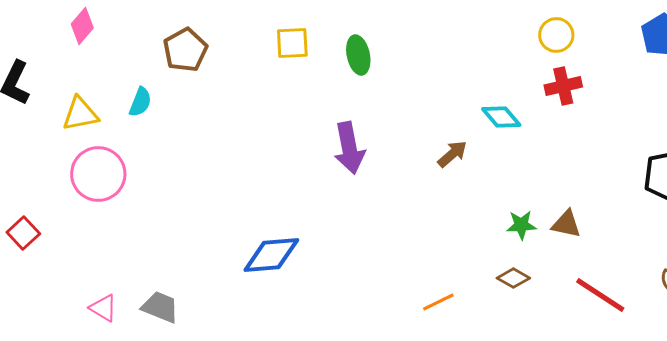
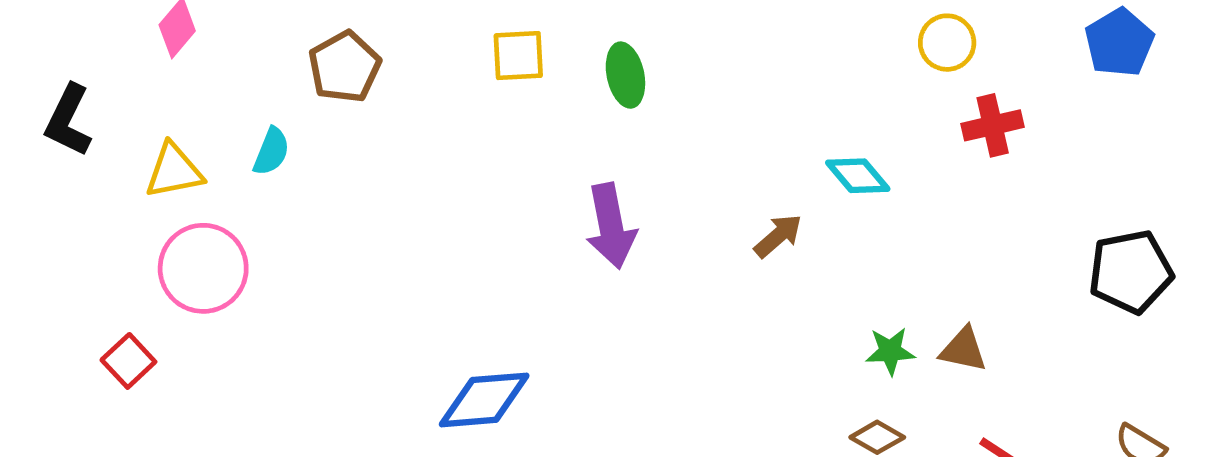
red cross: (563, 86) -> (993, 125), moved
red square: (23, 233) -> (128, 361), moved

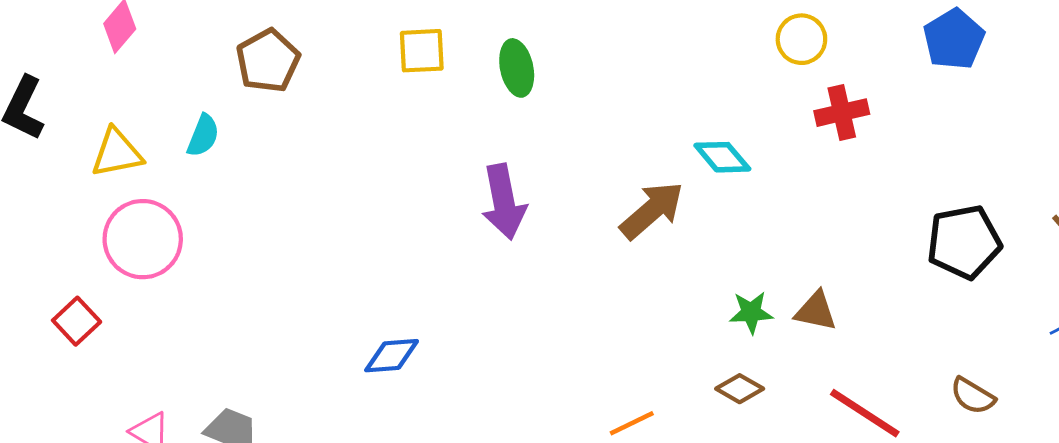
brown arrow: (778, 236) -> (652, 210), size x1.5
blue diamond: (484, 400) -> (392, 356), size x0.7

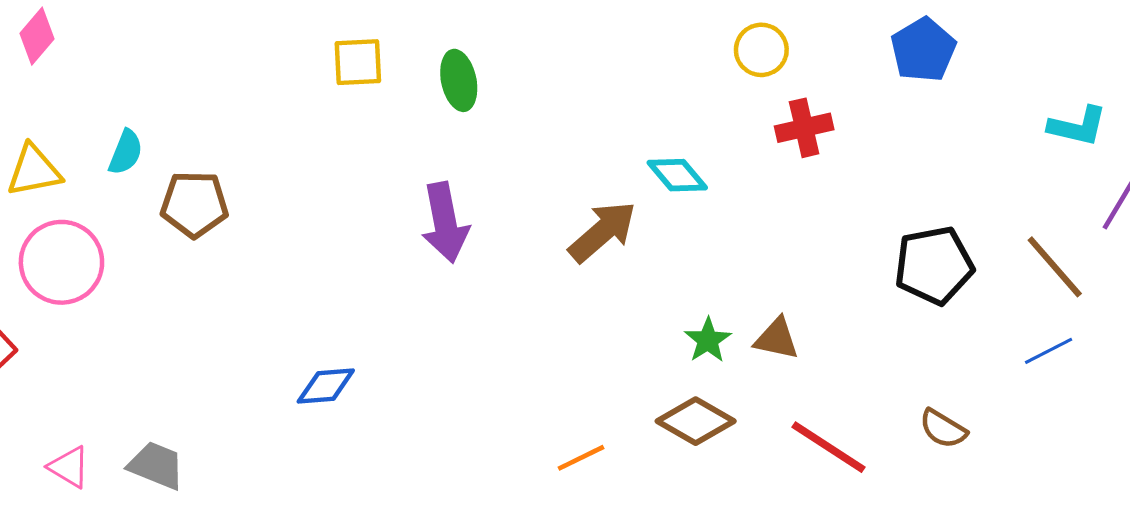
brown pentagon: (268, 61) -> (194, 204), moved, turned 30
green star: (751, 312) -> (708, 340), turned -30
brown diamond: (740, 389) -> (696, 421), size x1.5

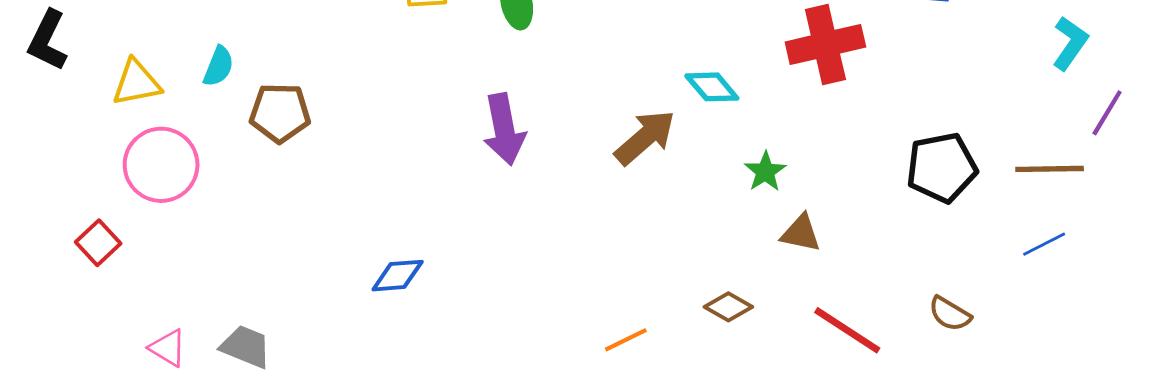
cyan L-shape: (1078, 126) -> (1070, 43), turned -68
red cross: (804, 128) -> (825, 45), size x1.5
brown line: (1055, 267) -> (1050, 169), turned -50
green star: (708, 340) -> (765, 172), moved
brown diamond: (696, 421) -> (728, 307), size x0.7

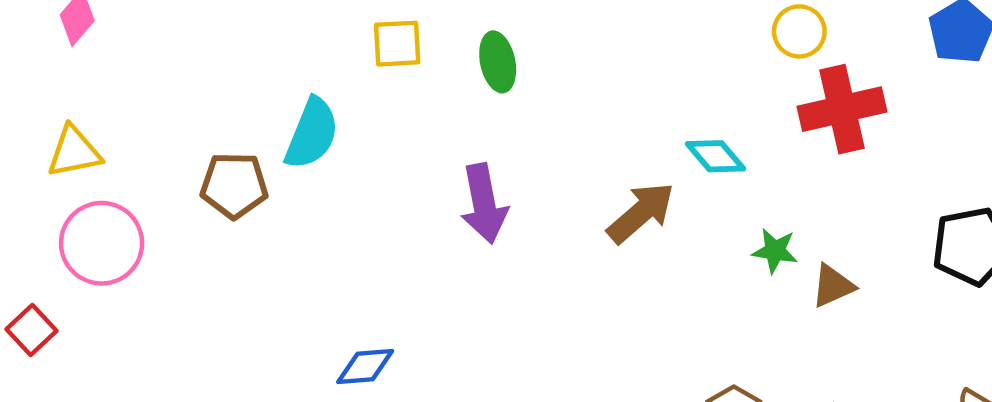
cyan semicircle: (218, 66) -> (312, 133), moved, size x1.6
green star: (765, 172) -> (775, 251), turned -30
brown triangle: (801, 233) -> (833, 286), moved, turned -36

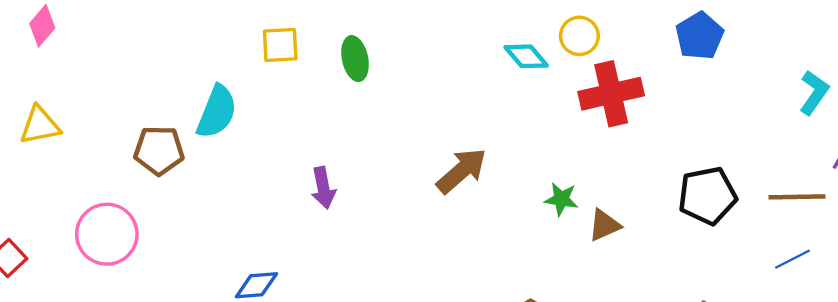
cyan diamond: (716, 156) -> (526, 56), moved
purple arrow: (484, 204) -> (323, 188), moved, size x0.7
pink circle: (102, 243) -> (107, 234), moved

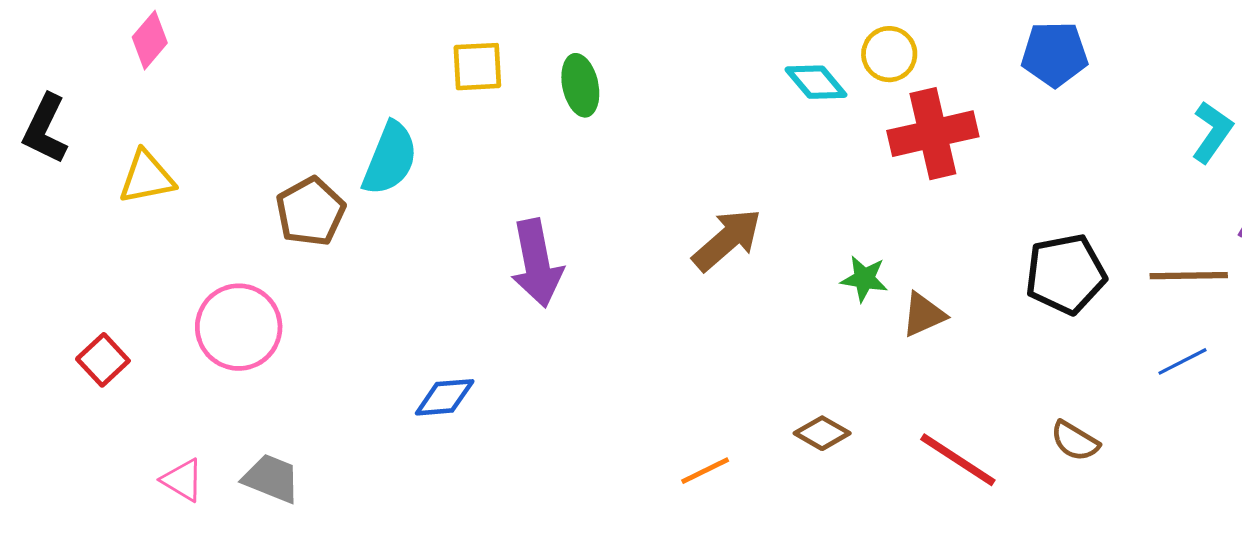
blue pentagon: (700, 36) -> (1055, 54), turned 30
brown pentagon: (159, 150) -> (310, 212), turned -30
purple arrow: (323, 188) -> (537, 263), size x1.5

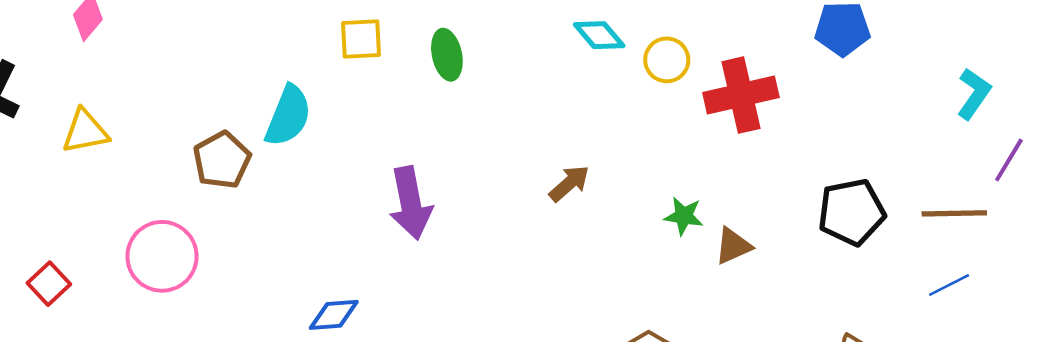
yellow circle: (889, 54) -> (667, 60), moved
cyan diamond: (816, 82) -> (599, 35), moved
brown arrow: (727, 240) -> (569, 183), size x0.7

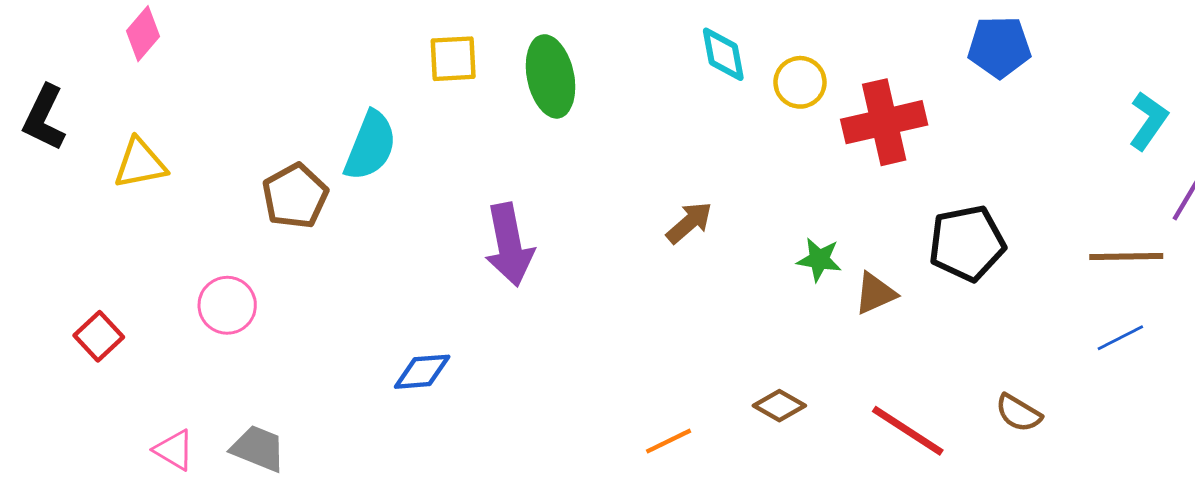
cyan diamond: (599, 35) -> (723, 54), turned 30
green ellipse: (447, 55) -> (551, 76), size x1.4
black pentagon: (852, 212) -> (967, 243), moved
pink circle: (162, 256) -> (227, 305), size x0.7

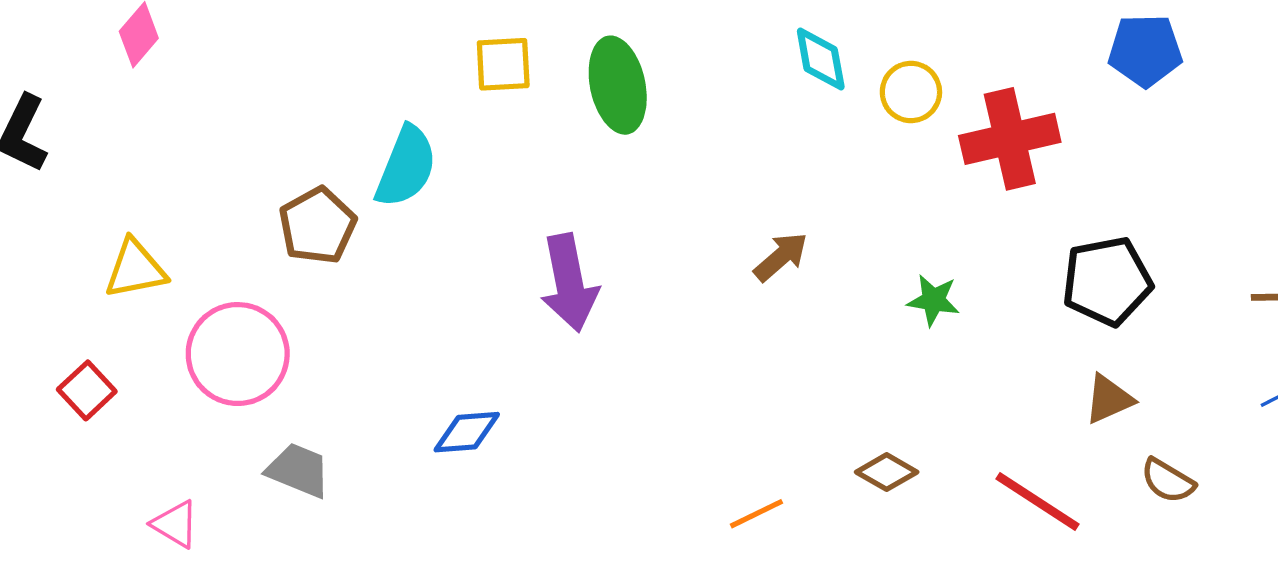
yellow triangle: (140, 164) -> (135, 269), moved
brown triangle: (875, 293) -> (1109, 399), moved
pink circle: (227, 305) -> (238, 354), size x1.5
gray trapezoid: (258, 448) -> (298, 470), moved

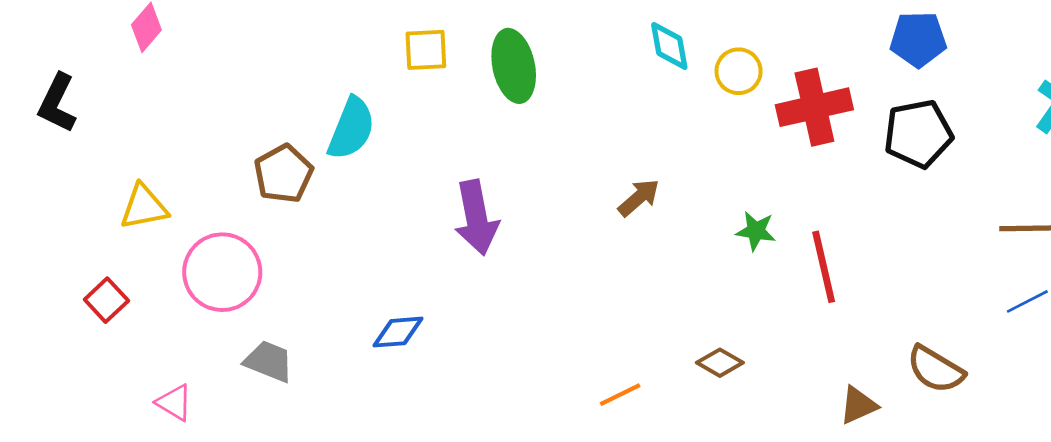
black pentagon: (1107, 281) -> (918, 134), moved
brown triangle: (1109, 399) -> (858, 405), moved
brown semicircle: (1168, 481) -> (935, 369), size x1.4
red line: (1038, 502) -> (824, 267), moved, turned 44

